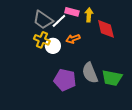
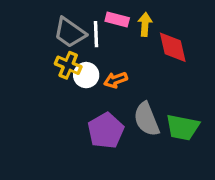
white line: (59, 21) -> (96, 34), turned -49
orange arrow: (73, 39) -> (116, 80), moved
purple pentagon: (65, 80) -> (106, 131), turned 30

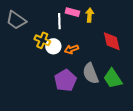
gray trapezoid: (70, 33) -> (16, 20), moved
red diamond: (173, 47) -> (112, 41), moved
green trapezoid: (183, 127) -> (113, 78), turned 45

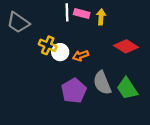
white line: (59, 21) -> (67, 12), moved
red diamond: (112, 41) -> (126, 46), turned -45

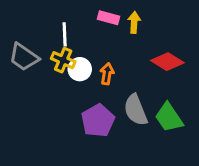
white line: (67, 12) -> (65, 34), moved
gray trapezoid: (18, 23) -> (24, 57), moved
orange arrow: (81, 56) -> (107, 74), turned 119

